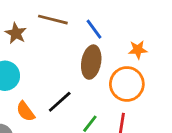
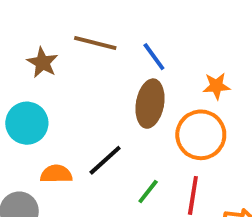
orange semicircle: (25, 111) -> (56, 174), turned 125

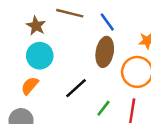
cyan circle: (27, 123) -> (40, 56), moved
orange semicircle: (56, 174) -> (30, 86), moved, turned -48

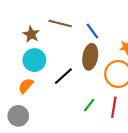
black line: (76, 88) -> (63, 76), moved

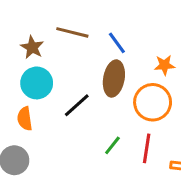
orange semicircle: (26, 86) -> (25, 119), turned -49

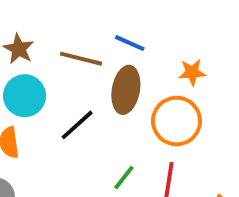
brown line: (72, 32) -> (81, 59), moved
blue line: (117, 43) -> (130, 43), turned -30

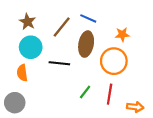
brown line: (81, 59) -> (62, 27), turned -65
black line: (77, 125) -> (59, 63), turned 48

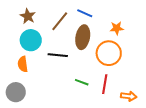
green line: (85, 92) -> (82, 82), turned 72

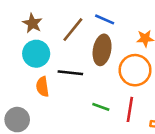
orange semicircle: (23, 64) -> (42, 87), moved

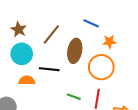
blue line: (105, 19) -> (91, 23), moved
orange semicircle: (42, 87) -> (27, 80), turned 98

